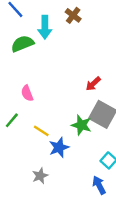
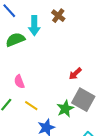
green star: (81, 125) -> (65, 109), turned 30
yellow line: (41, 131) -> (31, 106), moved

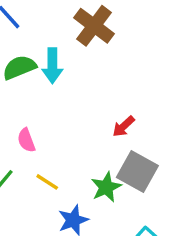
brown cross: (58, 16) -> (94, 26), size x1.6
cyan arrow: (34, 26) -> (52, 66), moved

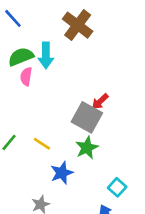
pink semicircle: (26, 140) -> (26, 76), moved, turned 30
gray square: (137, 172) -> (87, 117), moved

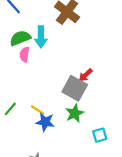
blue star: (62, 173) -> (45, 122), moved, turned 30
cyan square: (117, 187) -> (100, 135), moved, turned 32

